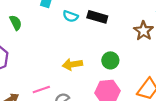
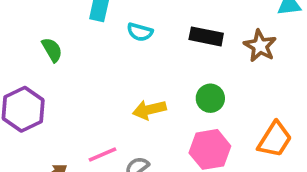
black rectangle: (97, 17) -> (206, 36), moved

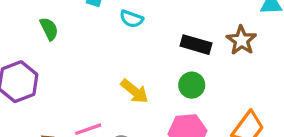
black rectangle: (206, 36) -> (196, 45), moved
yellow arrow: (149, 110) -> (135, 91), turned -132

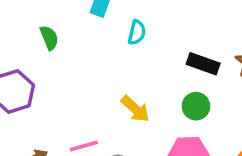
cyan semicircle: (131, 19) -> (137, 32), turned -100

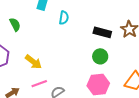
yellow arrow: (135, 109) -> (33, 62), moved

